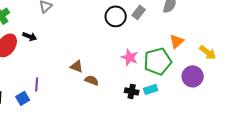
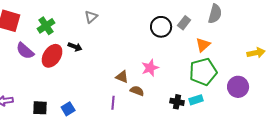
orange triangle: (177, 41) -> (203, 45), moved
yellow arrow: (208, 52) -> (256, 53), moved, turned -48
pink star: (130, 57) -> (150, 68), moved, turned 30
purple line: (37, 84) -> (113, 103), moved

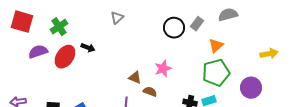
gray semicircle: (215, 14) -> (228, 15), turned -120
gray triangle: (91, 17) -> (117, 18), moved
purple semicircle: (25, 51) -> (38, 52), turned 120

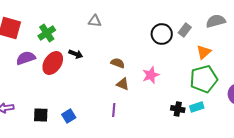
gray triangle: (117, 18) -> (95, 21), moved, turned 48
brown semicircle: (150, 92) -> (118, 63), moved

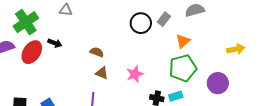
gray triangle: (95, 21) -> (66, 10), moved
green cross: (47, 33) -> (26, 22), size x1.4
pink star: (151, 75) -> (135, 74), moved

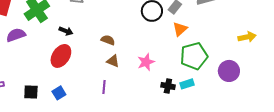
orange triangle: (183, 41) -> (180, 29), moved
red ellipse: (32, 52) -> (61, 56), moved

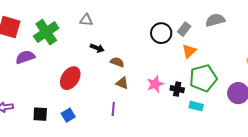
black arrow: (66, 31) -> (97, 48), moved
cyan rectangle: (187, 84) -> (196, 106), turned 32
black cross: (168, 86) -> (177, 89), moved

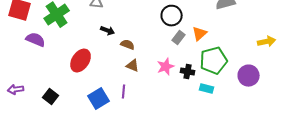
gray rectangle: (184, 29) -> (179, 38), moved
purple semicircle: (25, 57) -> (36, 40), turned 42
black square: (40, 114) -> (51, 97), turned 35
blue square: (68, 115) -> (99, 99), moved, size x1.5

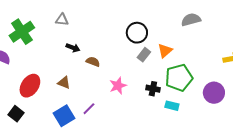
red ellipse: (81, 61) -> (30, 86), moved
brown triangle: (133, 66) -> (64, 83), moved
pink star: (166, 67) -> (118, 86), moved
purple line: (124, 92) -> (89, 109), turned 40

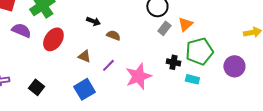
red ellipse: (30, 86) -> (53, 39), moved
pink star: (118, 86) -> (138, 76), moved, size x1.5
purple line: (89, 109) -> (108, 65), moved

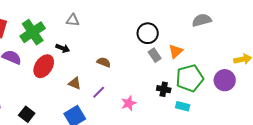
black arrow: (93, 21) -> (63, 48), moved
gray rectangle: (164, 28) -> (155, 55), turned -72
purple circle: (234, 66) -> (225, 80), moved
pink star: (138, 76) -> (129, 103), size x0.6

